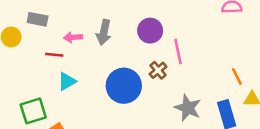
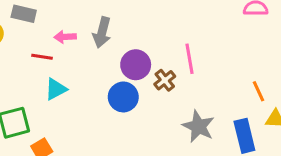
purple circle: (150, 31) -> (136, 65), moved
blue circle: (124, 86) -> (123, 97), size x0.7

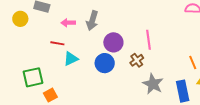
red line: (42, 57) -> (57, 43), moved
brown cross: (165, 80) -> (137, 60), moved
cyan triangle: (56, 89) -> (71, 59), moved

